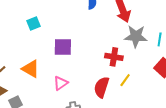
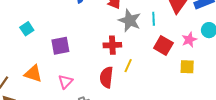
gray star: (136, 36) -> (130, 21), turned 30

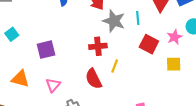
red semicircle: (106, 77) -> (94, 79), turned -30

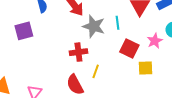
purple square: (46, 50) -> (24, 31), moved
yellow square: (174, 64) -> (146, 68), moved

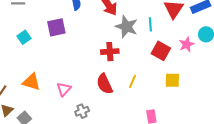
yellow square: (146, 68) -> (172, 80), moved
yellow line: (96, 71) -> (132, 81), moved

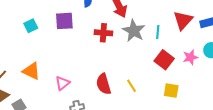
red cross: (110, 52) -> (103, 33), moved
yellow line: (132, 81) -> (131, 86), turned -64

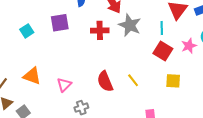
cyan line: (158, 32) -> (162, 28), moved

